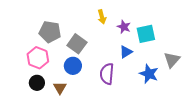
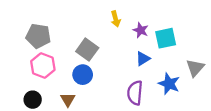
gray pentagon: (50, 32) -> (38, 36), moved
purple semicircle: (107, 74) -> (135, 93), moved
black circle: (37, 83) -> (33, 100), moved

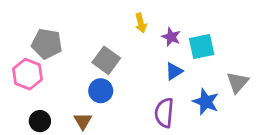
pink hexagon: (43, 66) -> (27, 74), moved

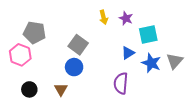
purple star: (171, 37) -> (126, 18), moved
blue star: (206, 102) -> (151, 63), moved

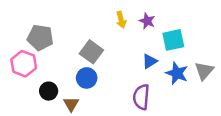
black circle: (29, 89) -> (49, 91), moved

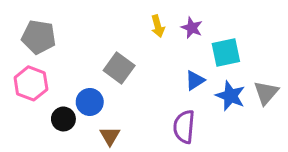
gray pentagon: (40, 38) -> (39, 37), moved
blue circle: (87, 78) -> (90, 102), moved
brown triangle: (71, 104) -> (110, 136), moved

